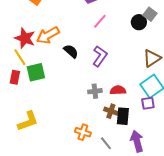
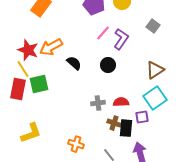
black circle: (139, 22) -> (108, 65), moved
purple L-shape: (100, 56) -> (121, 39), moved
red rectangle: (15, 77) -> (18, 89), size x1.5
purple square: (148, 103) -> (142, 117), moved
orange cross: (83, 132) -> (76, 144), moved

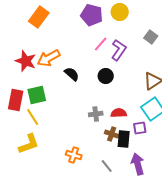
yellow line: (23, 69) -> (33, 117), moved

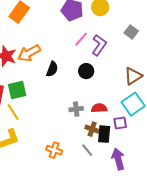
black semicircle: (72, 74) -> (52, 69), turned 70
gray line: (107, 166) -> (87, 150), moved

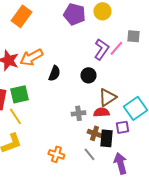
gray square: (131, 32) -> (133, 36), turned -32
pink line: (81, 39) -> (116, 48), moved
brown triangle: (133, 76) -> (107, 97), moved

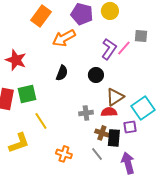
orange rectangle: (21, 16) -> (41, 16), moved
orange arrow: (31, 57) -> (64, 38), moved
yellow line: (15, 116) -> (41, 121), moved

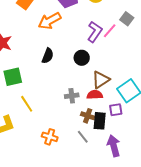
gray square: (141, 36) -> (127, 19), turned 32

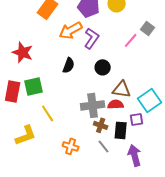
purple L-shape: (95, 32) -> (92, 38), moved
brown triangle: (101, 80) -> (122, 89), turned 42
gray cross: (72, 96) -> (93, 105), size x1.6
brown cross: (88, 116) -> (101, 125), moved

